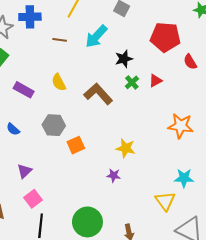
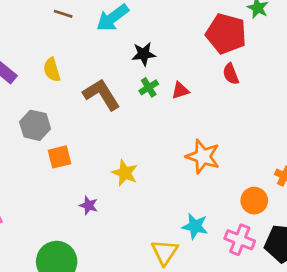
red pentagon: (165, 37) -> (226, 34), moved
purple star: (114, 175) -> (89, 205), moved

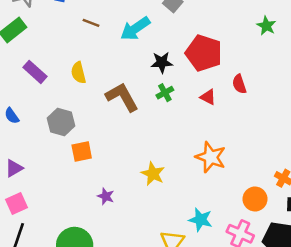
red pentagon: (226, 34) -> (204, 53), moved
red triangle: (180, 90) -> (208, 97), moved, turned 42
yellow star: (125, 173) -> (153, 174), moved

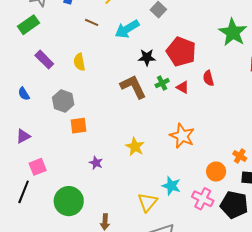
green star: (266, 26) -> (233, 32), size x1.8
green cross: (165, 93) -> (162, 83), moved
brown L-shape: (122, 97) -> (133, 87), moved
pink square: (17, 203) -> (38, 167), moved

